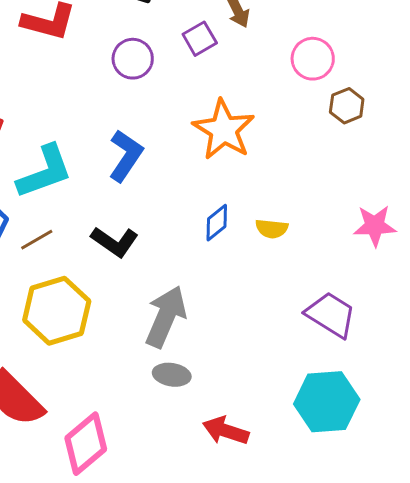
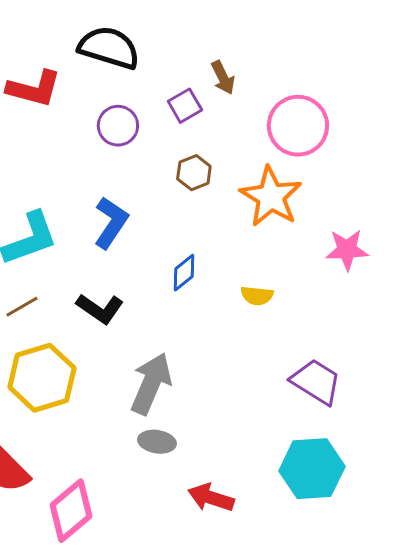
pink circle: (313, 59) -> (298, 126), size x1.4
brown hexagon: (347, 106) -> (194, 173), moved
orange star: (224, 130) -> (271, 197), moved
blue diamond: (217, 223) -> (184, 273), moved
pink star: (375, 226) -> (347, 250), moved

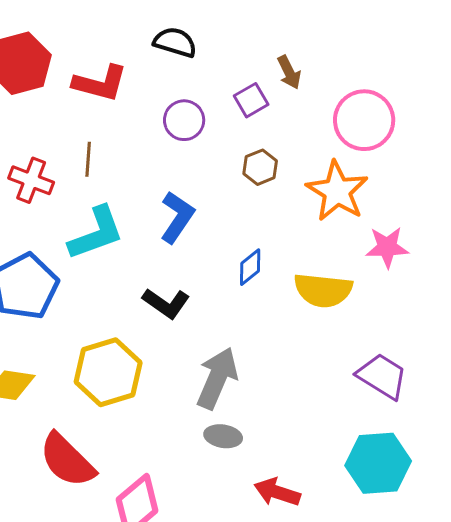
black semicircle: (109, 48) -> (175, 42), size x0.7
pink star: (347, 250) -> (387, 247), moved
yellow semicircle: (257, 296) -> (323, 290), size x1.8
brown line: (22, 307) -> (88, 159), moved, turned -56

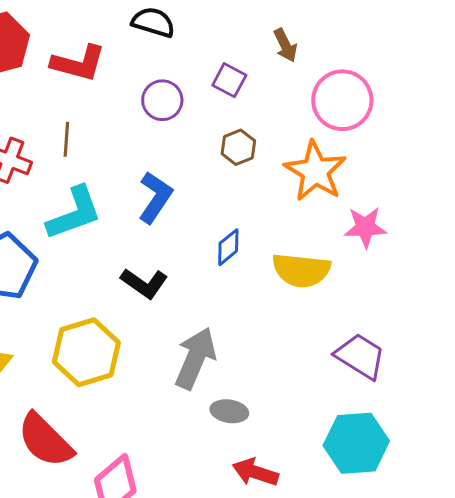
brown arrow: (289, 72) -> (285, 45), moved
purple square: (251, 100) -> (229, 80), turned -32
gray ellipse: (223, 436) -> (229, 411), moved

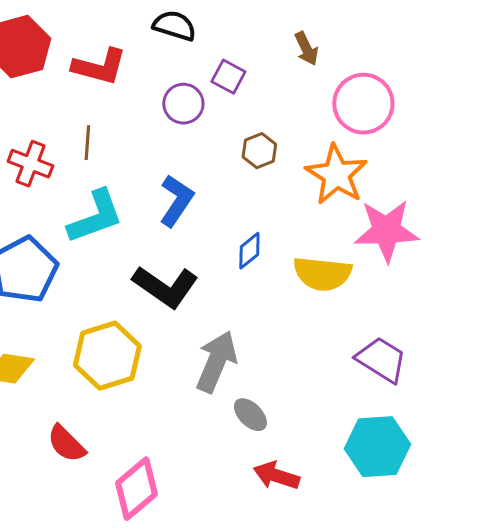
purple square: (229, 80) -> (228, 77), moved
pink star: (365, 227) -> (386, 231), size x1.5
black L-shape: (144, 283) -> (165, 287), size x1.4
gray ellipse: (229, 411) -> (250, 415), turned 36
red semicircle: (45, 440) -> (66, 444), size x0.7

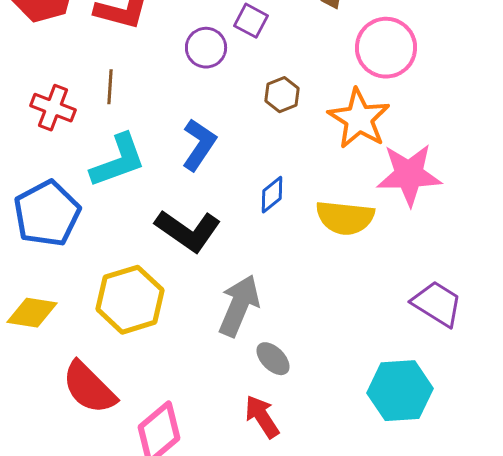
purple trapezoid: (381, 360) -> (437, 304), moved
red semicircle: (66, 444) -> (89, 388), size x1.4
red arrow: (276, 476) -> (262, 417), moved, turned 39

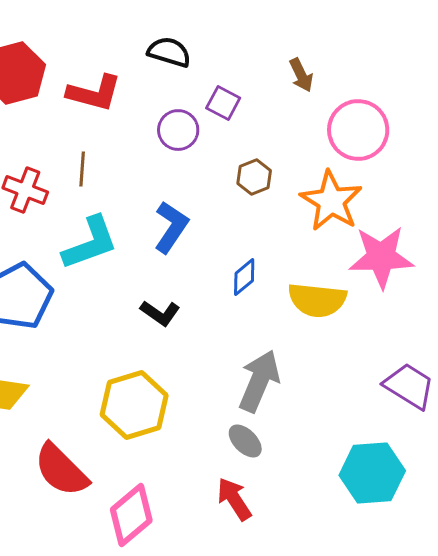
black L-shape: (188, 231) -> (160, 313), size x0.6
yellow hexagon: (130, 300) -> (134, 405), moved
gray arrow: (239, 306) -> (259, 381), moved

